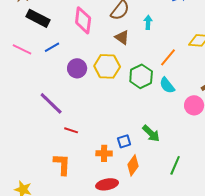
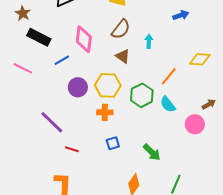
blue line: (52, 47) -> (62, 60), moved
blue square: (124, 141) -> (113, 143), moved
orange cross: (104, 153) -> (105, 112), moved

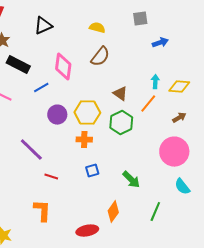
cyan arrow: (149, 41) -> (155, 82), moved
brown triangle: (123, 56) -> (120, 94), moved
cyan semicircle: (168, 104) -> (182, 187), moved
brown arrow: (209, 104) -> (179, 118), moved
pink circle: (195, 124) -> (174, 152), size x1.5

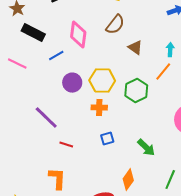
brown triangle: (120, 94) -> (135, 48), moved

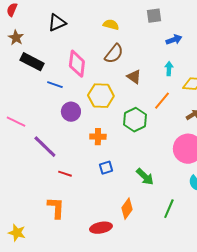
cyan arrow: (170, 50) -> (169, 69), moved
blue line: (56, 56) -> (55, 85), turned 49
pink line: (17, 64) -> (16, 122), moved
yellow hexagon: (102, 81) -> (101, 96), moved

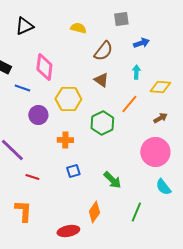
brown semicircle: (114, 54) -> (103, 51), moved

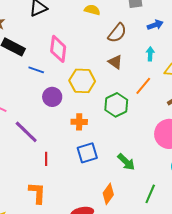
blue square: (73, 171) -> (87, 153), size x1.5
red line: (32, 177) -> (46, 159), turned 72

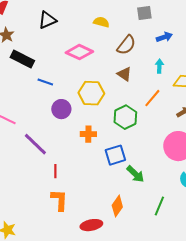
pink diamond: (58, 49) -> (79, 52), moved, turned -72
blue square: (87, 153) -> (115, 155), moved
orange L-shape: (37, 193) -> (59, 200), moved

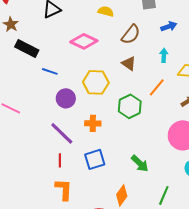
purple line: (35, 144) -> (62, 133), moved
blue square: (115, 155) -> (95, 159), moved

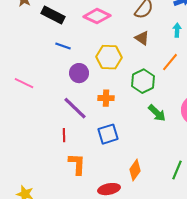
black rectangle: (27, 48) -> (53, 15), moved
red line: (60, 160) -> (64, 135), moved
green arrow: (140, 163) -> (157, 113), moved

